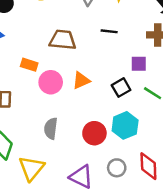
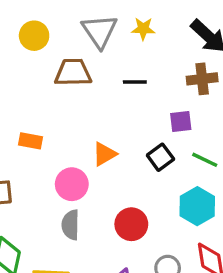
brown trapezoid: (63, 40) -> (73, 73), moved
pink circle: (51, 82) -> (72, 184), moved
cyan hexagon: (125, 125) -> (197, 206), moved

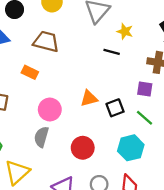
yellow star: (143, 29) -> (125, 31), moved
brown trapezoid: (73, 73) -> (46, 42), moved
purple square: (181, 122) -> (145, 89), moved
orange triangle: (104, 154) -> (89, 98), moved

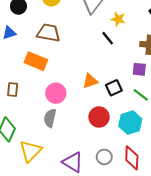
black line: (112, 52) -> (108, 38), turned 40
orange rectangle: (30, 72) -> (36, 61), size x1.5
red circle: (83, 148) -> (99, 117), moved

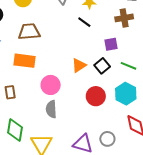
purple square: (139, 69) -> (111, 44), moved
gray circle: (104, 157) -> (107, 139), moved

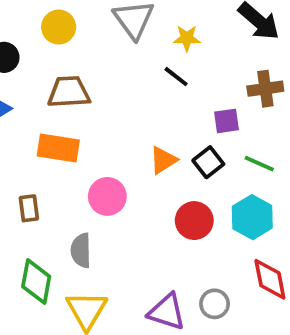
brown cross: (124, 18) -> (265, 89), moved
gray semicircle: (51, 109) -> (81, 250), moved

